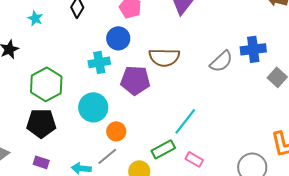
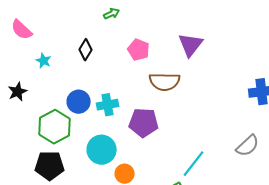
blue circle: (118, 38) -> (79, 102), moved
brown semicircle: (164, 57) -> (165, 82), moved
gray semicircle: (221, 61) -> (248, 146), moved

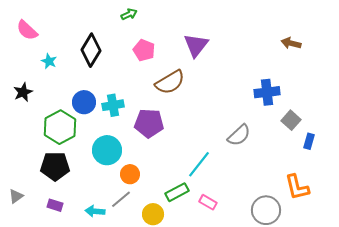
green arrow: (112, 14) -> (129, 14), moved
black diamond: (86, 50) -> (91, 50), size x1.5
brown semicircle: (165, 82) -> (170, 82), turned -32
gray semicircle: (248, 146) -> (239, 135), moved

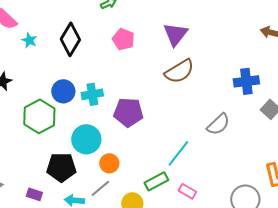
cyan star: (49, 61) -> (29, 40), moved
brown semicircle: (170, 82) -> (179, 71), moved
black pentagon: (55, 166) -> (61, 167), moved

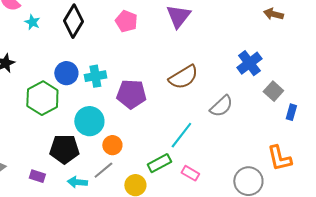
brown semicircle: (179, 71) -> (183, 77), moved
blue cross: (246, 81) -> (249, 63), turned -30

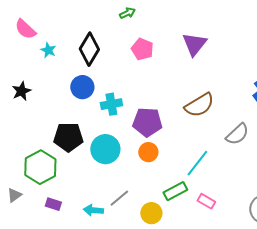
blue circle: (66, 73) -> (82, 87), moved
green hexagon: (42, 98) -> (40, 167), moved
orange circle: (112, 145) -> (148, 152), moved
black pentagon: (64, 149) -> (68, 137), moved

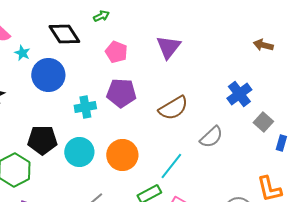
black diamond: (89, 49) -> (64, 34), moved, turned -64
blue circle: (82, 87) -> (48, 75), moved, size x1.4
purple pentagon: (147, 122) -> (121, 93), moved
orange circle: (148, 152) -> (122, 155), size x1.6

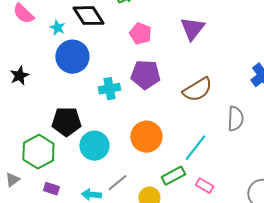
cyan star: (22, 53) -> (57, 28), moved
gray semicircle: (211, 137) -> (235, 119), turned -45
cyan circle: (79, 152) -> (94, 146), moved

